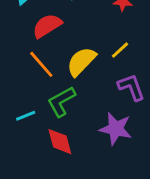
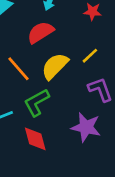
red semicircle: (47, 26) -> (40, 32), moved

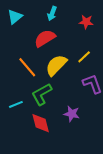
purple star: (86, 127) -> (72, 114), moved, size x0.7

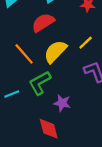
purple star: (72, 114) -> (62, 103), moved
red diamond: (41, 123) -> (49, 129), moved

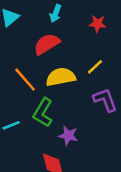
yellow semicircle: (55, 52) -> (61, 77), turned 35
green L-shape: (40, 83) -> (43, 113), turned -30

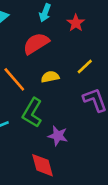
red star: (98, 24) -> (76, 23), moved, turned 30
yellow semicircle: (61, 77) -> (50, 77), size x0.6

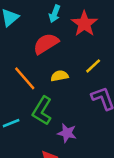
red star: (76, 23) -> (84, 24), size x1.5

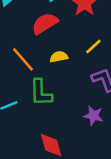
green L-shape: (42, 111) -> (41, 93), turned -32
purple star: (67, 133) -> (93, 116), moved

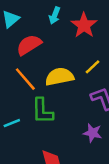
red semicircle: (45, 23) -> (29, 45), moved
yellow semicircle: (59, 57) -> (59, 77), size x1.6

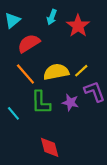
yellow line: (92, 67) -> (81, 71), moved
cyan line: (12, 123) -> (13, 113), turned 72
purple star: (92, 133) -> (70, 102), moved

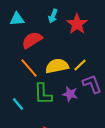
cyan triangle: (12, 20) -> (17, 19), turned 35

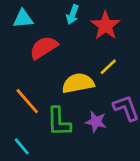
yellow line: (80, 65) -> (108, 67), moved
orange line: (29, 68) -> (27, 101), moved
cyan line: (18, 104) -> (22, 146), moved

